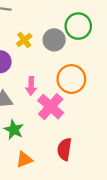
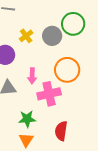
pink cross: (51, 107) -> (49, 94), turned 35
green star: (14, 130) -> (27, 119), moved, turned -30
orange triangle: (24, 160) -> (26, 140), turned -35

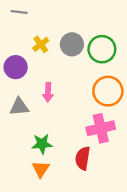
green circle: (73, 24) -> (102, 49), moved
orange circle: (67, 70) -> (108, 91), moved
pink cross: (49, 94) -> (101, 128), moved

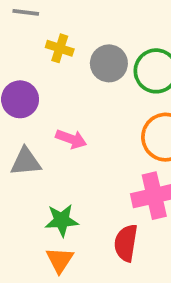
yellow cross: (41, 44) -> (60, 48), moved, turned -35
pink arrow: (48, 92) -> (71, 139), turned -72

